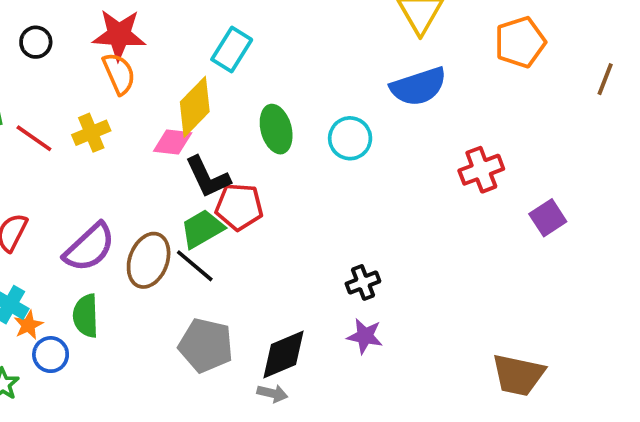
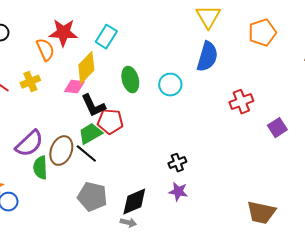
red star: (119, 35) -> (63, 33), moved
blue semicircle: (418, 87) -> (207, 57), turned -56
green semicircle: (86, 316) -> (40, 168), moved

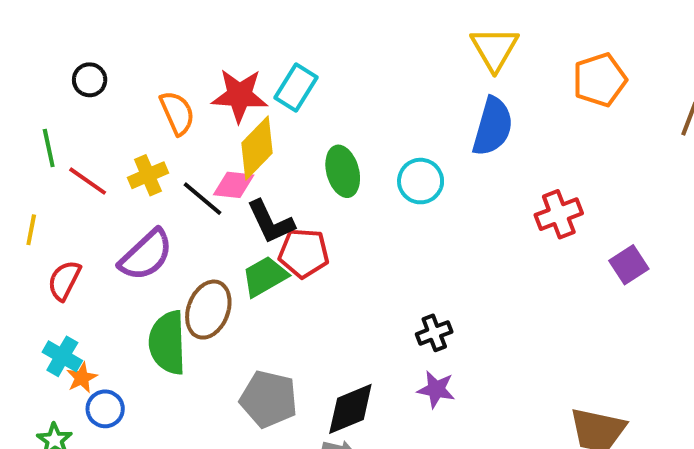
red star: (63, 33) -> (239, 95), moved
purple semicircle: (29, 144) -> (146, 255), moved
black line: (86, 154) -> (202, 199), moved
green semicircle: (40, 168) -> (167, 343), size x1.4

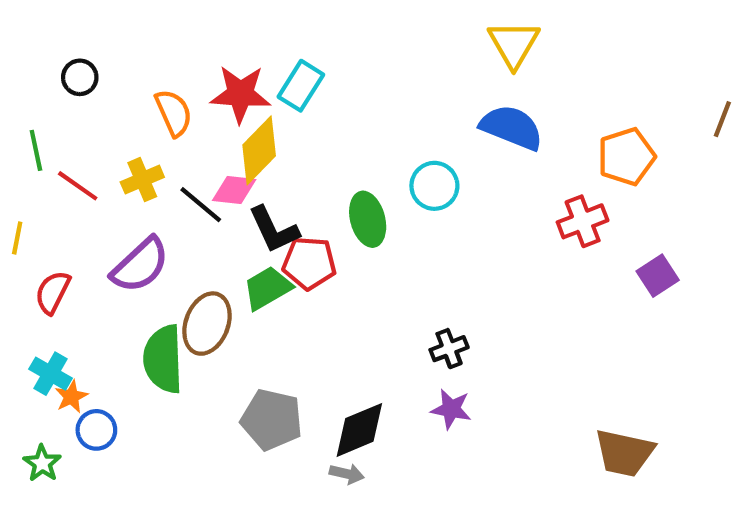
orange pentagon: (600, 80) -> (626, 157), moved
blue semicircle: (493, 127) -> (512, 127), turned -84
green ellipse: (343, 171) -> (368, 219), moved

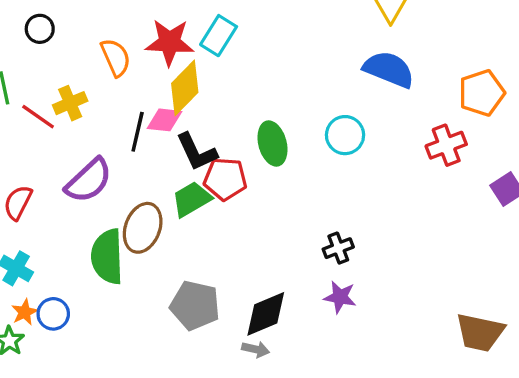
yellow cross: (142, 180) -> (70, 103), moved
cyan circle: (434, 186) -> (345, 135), moved
black line: (201, 205) -> (138, 132), turned 63
orange star: (71, 397) -> (25, 312), moved

